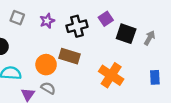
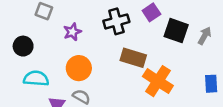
purple star: (47, 21) -> (72, 32), moved
brown rectangle: (70, 56) -> (133, 58), moved

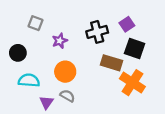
black square: (176, 31) -> (135, 48), moved

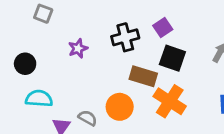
gray square: (35, 23) -> (43, 14), moved
orange circle: (65, 72) -> (120, 107), moved

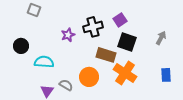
purple star: (78, 48) -> (68, 35), moved
cyan semicircle: (39, 98) -> (44, 62), moved

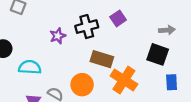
gray arrow: (161, 38) -> (167, 30), moved, turned 56
black square: (127, 42) -> (158, 54), moved

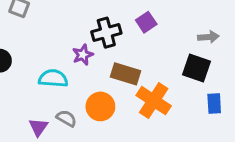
purple star: (58, 36) -> (83, 55), moved
cyan semicircle: (30, 67) -> (53, 78), moved

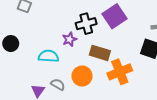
purple square: (146, 22) -> (115, 16), size x1.6
orange cross: (154, 101) -> (120, 72), turned 35

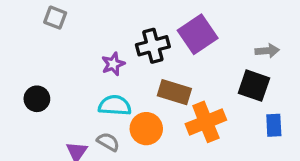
purple star: (69, 39) -> (113, 64), moved
black circle: (11, 44) -> (37, 99), moved
cyan semicircle: (48, 56) -> (115, 105), moved

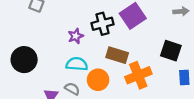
gray arrow: (267, 51) -> (181, 11), moved
black circle: (37, 99) -> (24, 60), size x1.5

